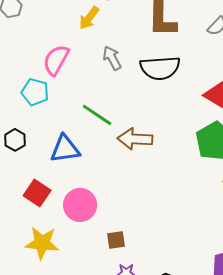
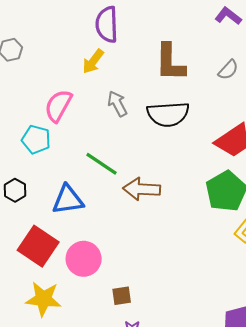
red square: (37, 193) -> (38, 246), size x1.4

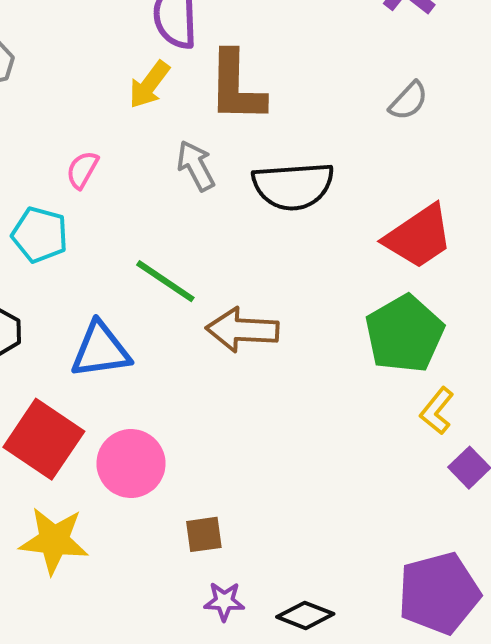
brown L-shape: (170, 62) -> (236, 87), moved
pink semicircle: (58, 106) -> (82, 170), size x0.6

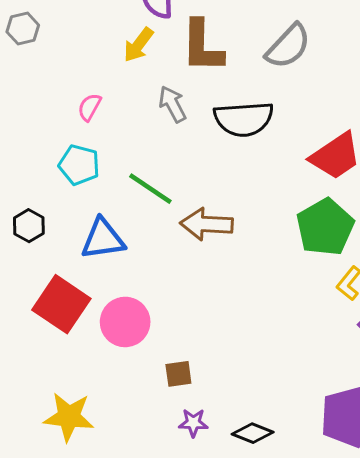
gray semicircle: (408, 101) -> (288, 46), moved, size x1.6
cyan pentagon: (40, 235) -> (79, 165), moved
yellow star: (54, 541) -> (69, 417), moved

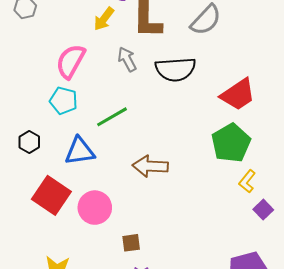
pink semicircle: (90, 107) -> (71, 61), size x1.8
green line: (150, 189) -> (112, 117), turned -64
brown arrow: (207, 224) -> (150, 166), moved

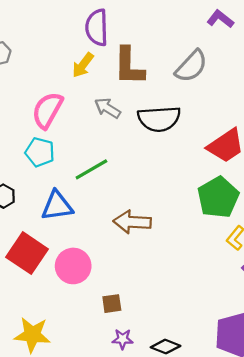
gray arrow: (127, 59) -> (108, 108), turned -30

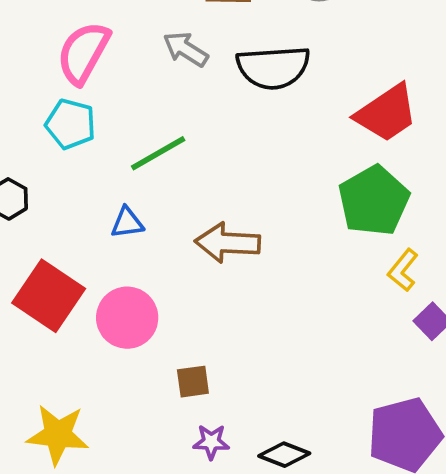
blue triangle: (57, 206) -> (127, 223), moved, size x0.6

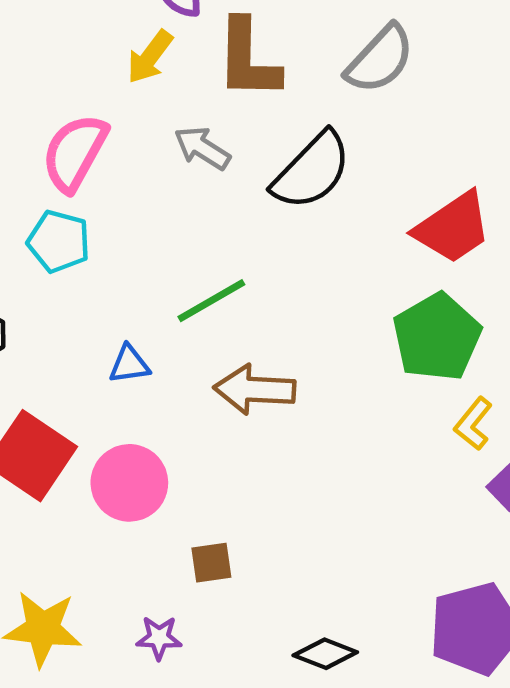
black semicircle: (273, 67) -> (312, 171), turned -42
green line: (158, 153) -> (211, 301), moved
purple star: (211, 442) -> (159, 638), moved

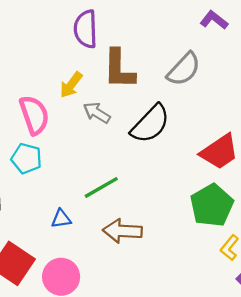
yellow arrow: (150, 57) -> (71, 85), moved
pink semicircle: (75, 153) -> (34, 115), turned 132

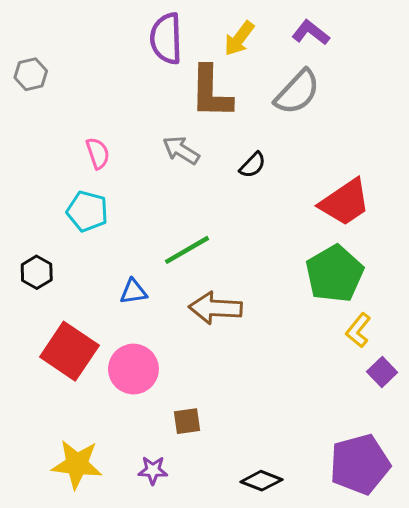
purple L-shape: (214, 20) -> (311, 33), moved
yellow arrow: (71, 85) -> (239, 39), moved
pink semicircle: (34, 115) -> (98, 153), size x0.6
black semicircle: (150, 124) -> (253, 165), size x0.5

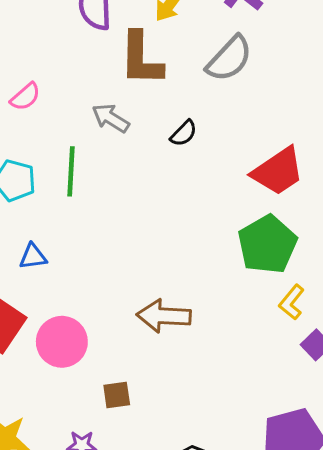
pink semicircle: (98, 153) -> (25, 97), moved, turned 68
green line: (187, 250) -> (71, 171), moved, turned -57
blue triangle: (133, 292) -> (33, 257), moved
brown arrow: (215, 308) -> (164, 316), moved

